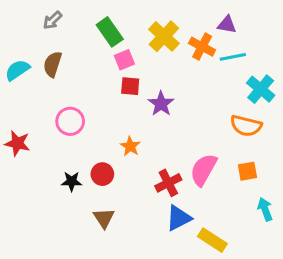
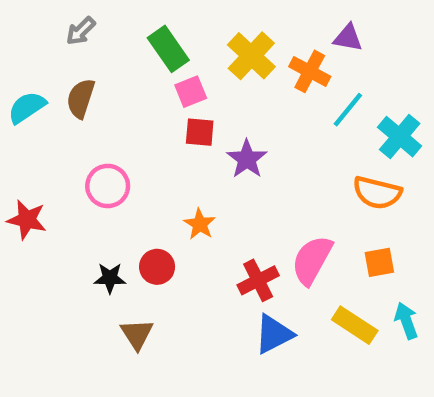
cyan line: (233, 57) -> (348, 110), moved, turned -40
brown triangle: (104, 218) -> (137, 334), moved
yellow rectangle: (212, 240) -> (355, 325), moved

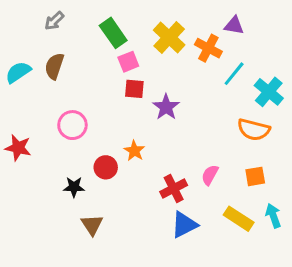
pink semicircle: (312, 260) -> (210, 175), size x0.6
red circle: (157, 267) -> (106, 167), moved

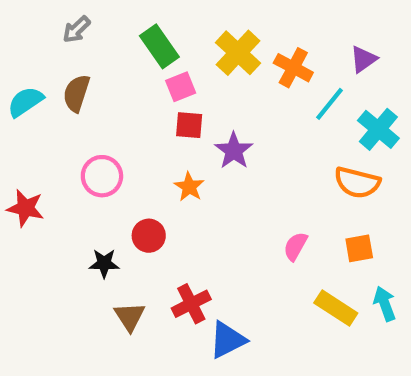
purple triangle: (234, 25) -> (363, 59), moved, turned -45
orange star: (134, 151) -> (189, 187), moved
red cross: (174, 188) -> (191, 304), moved
blue triangle: (184, 225) -> (227, 340), moved

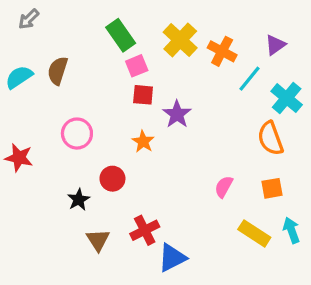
gray arrow: (76, 29) -> (29, 19), moved
orange semicircle: (357, 183) -> (270, 138), turned 56
black star: (104, 263) -> (79, 200), turned -30

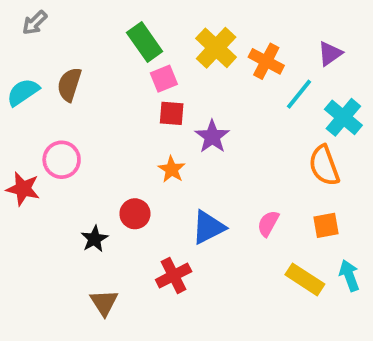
pink circle: (77, 134) -> (62, 160), moved
brown triangle: (98, 240) -> (104, 303), moved
blue triangle: (172, 258) -> (208, 227), moved

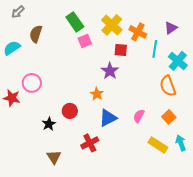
brown semicircle: (69, 84) -> (36, 34), moved
cyan line: (299, 94) -> (155, 49), turned -30
red square: (172, 113) -> (121, 50), moved
orange star: (172, 169) -> (97, 94), moved
orange square: (326, 225) -> (169, 117), turned -32

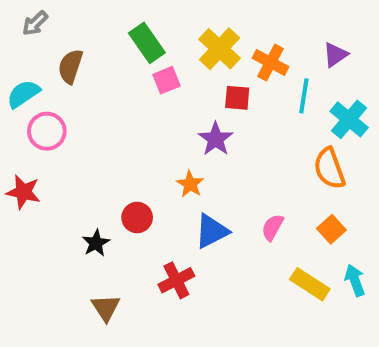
pink circle: (32, 83) -> (47, 131), moved

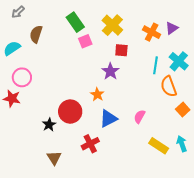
orange cross: (271, 62) -> (152, 32), moved
cyan line: (304, 96) -> (156, 65), moved
pink circle: (47, 131) -> (22, 77), moved
red circle: (137, 217) -> (70, 112), size x1.5
orange square: (331, 229) -> (183, 110), moved

